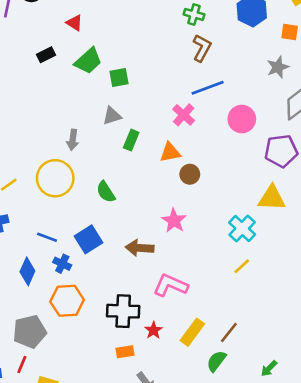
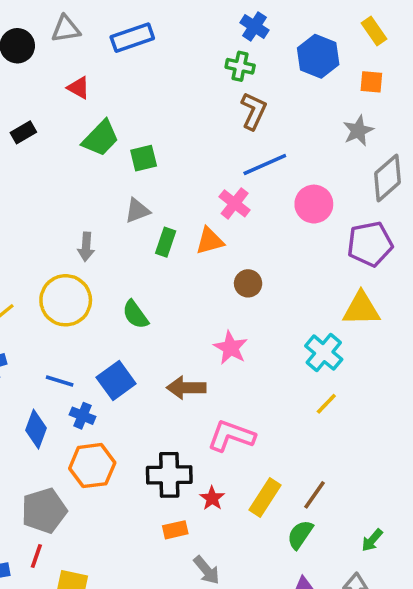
black rectangle: (46, 55) -> (23, 132), moved
orange triangle: (170, 152) -> (210, 241), moved

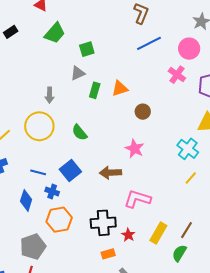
green square: (144, 158) -> (87, 49), moved
pink cross: (235, 203) -> (177, 75), moved
pink circle: (314, 204) -> (189, 49), moved

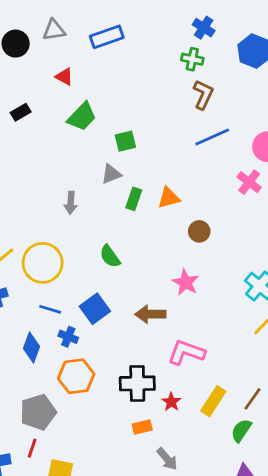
yellow circle: (39, 126) -> (43, 263), moved

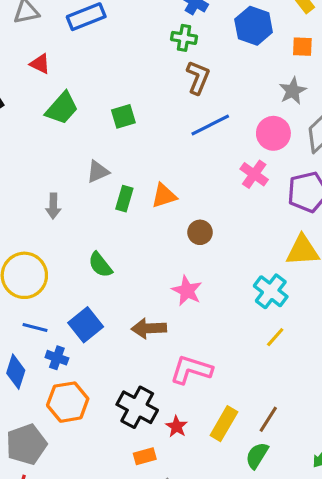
green square: (125, 141) -> (123, 116), moved
black cross: (137, 383) -> (137, 407), turned 32

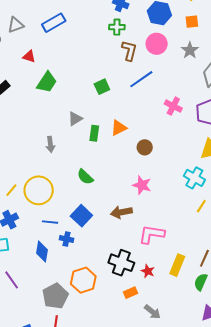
green square: (123, 116) -> (102, 87), moved
pink circle: (273, 133) -> (157, 44), moved
orange hexagon: (68, 402) -> (83, 280), moved

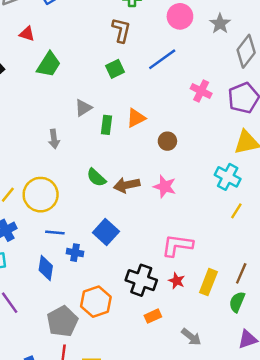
brown L-shape: (129, 51) -> (121, 30), moved
brown arrow: (121, 212) -> (127, 185), moved
blue square: (81, 216) -> (106, 232), moved
red star: (148, 271) -> (177, 281), moved
gray arrow: (152, 312) -> (191, 337), moved

